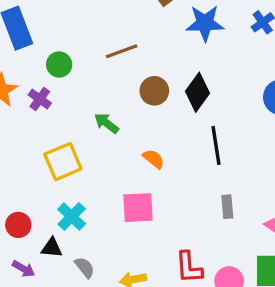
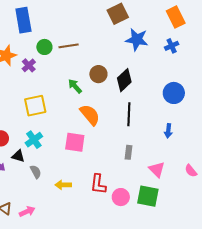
brown line: (122, 51) -> (69, 46), moved
green arrow: (106, 123) -> (75, 86), moved
orange semicircle: (154, 159) -> (90, 115), size x1.6

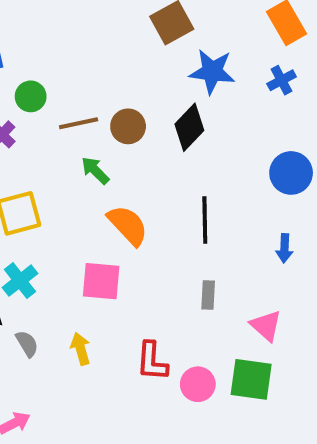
brown line: (69, 46) -> (79, 123), moved
brown circle: (98, 74) -> (128, 126), moved
black diamond: (124, 80) -> (189, 127), moved
yellow arrow: (63, 185) -> (81, 349), moved, turned 77

